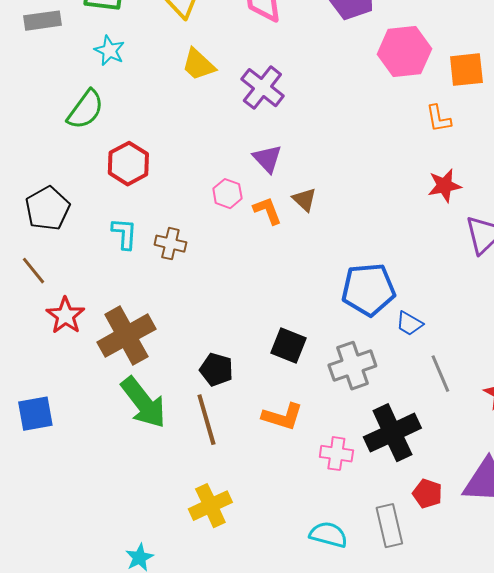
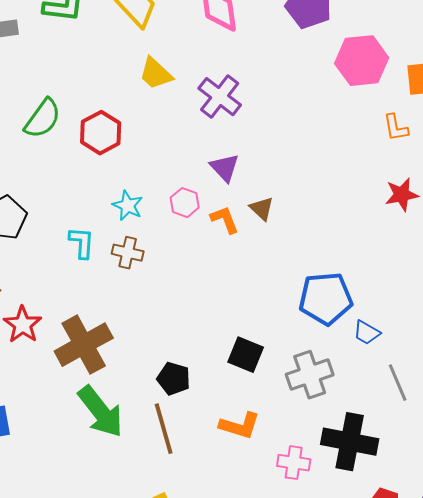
cyan star: (109, 51) -> (128, 206), moved
red hexagon: (128, 164) -> (101, 133), moved
black cross: (392, 433) -> (350, 442), turned 36

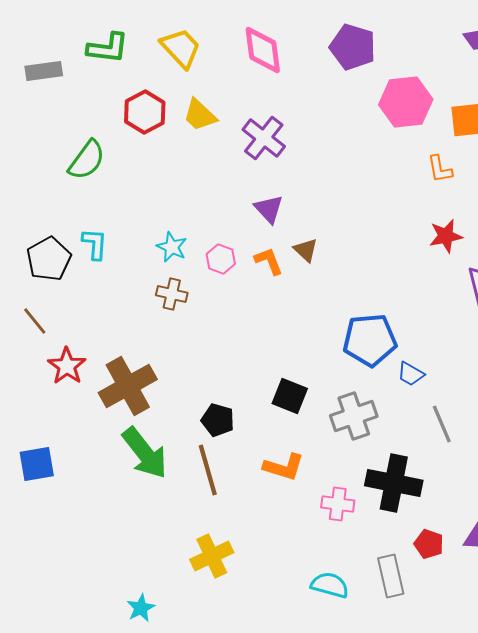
red hexagon: (101, 133) -> (145, 112), moved
pink hexagon: (185, 203) -> (221, 259), moved
cyan L-shape: (82, 243) -> (95, 244), moved

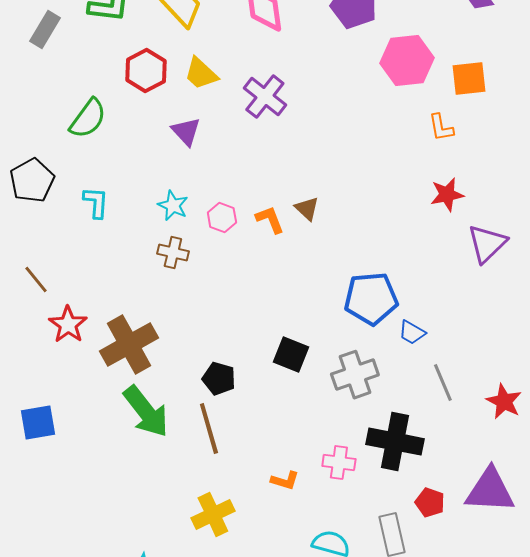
gray rectangle: (44, 71) -> (45, 30), turned -51
purple triangle: (269, 209) -> (186, 132), moved
black pentagon: (49, 259) -> (32, 181), moved
orange L-shape: (284, 467) -> (285, 481), moved, size x0.7

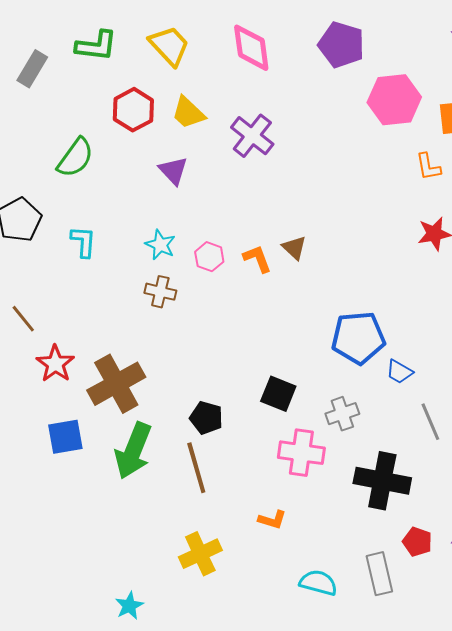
gray cross: (355, 375) -> (342, 414), size x0.7
green arrow: (146, 412) -> (133, 451), turned 60
blue square: (38, 423) -> (65, 437), moved
pink cross: (339, 463) -> (301, 453), moved, size x1.4

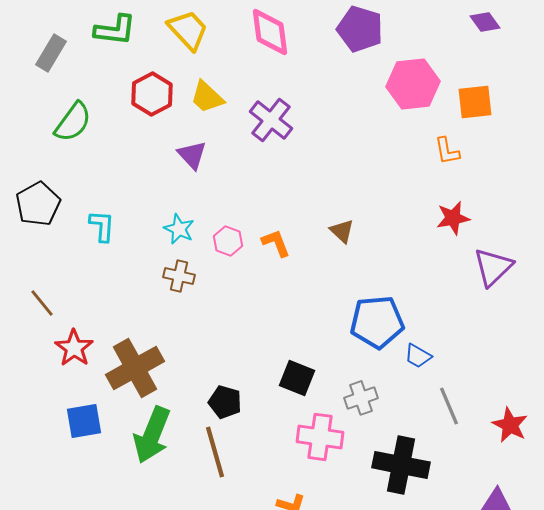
green semicircle: (75, 158) -> (73, 122), moved
brown triangle: (294, 248) -> (342, 231), moved

